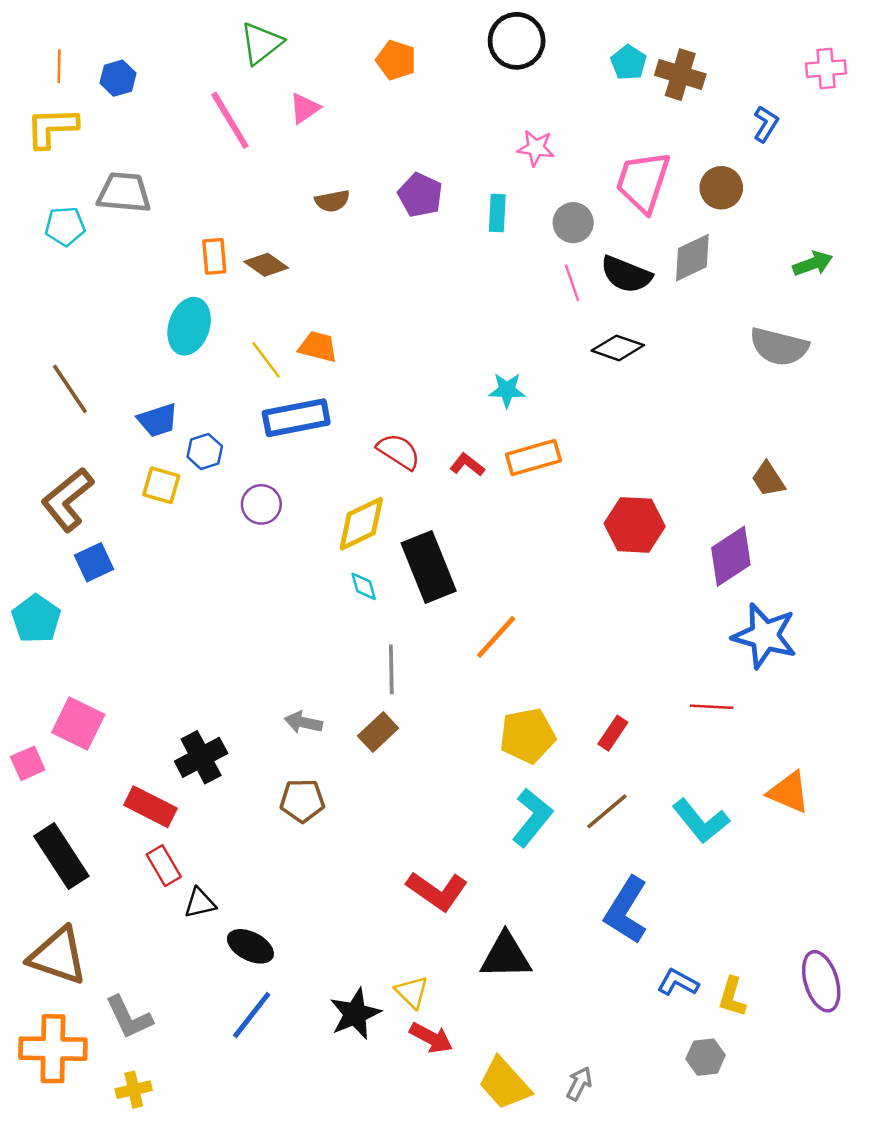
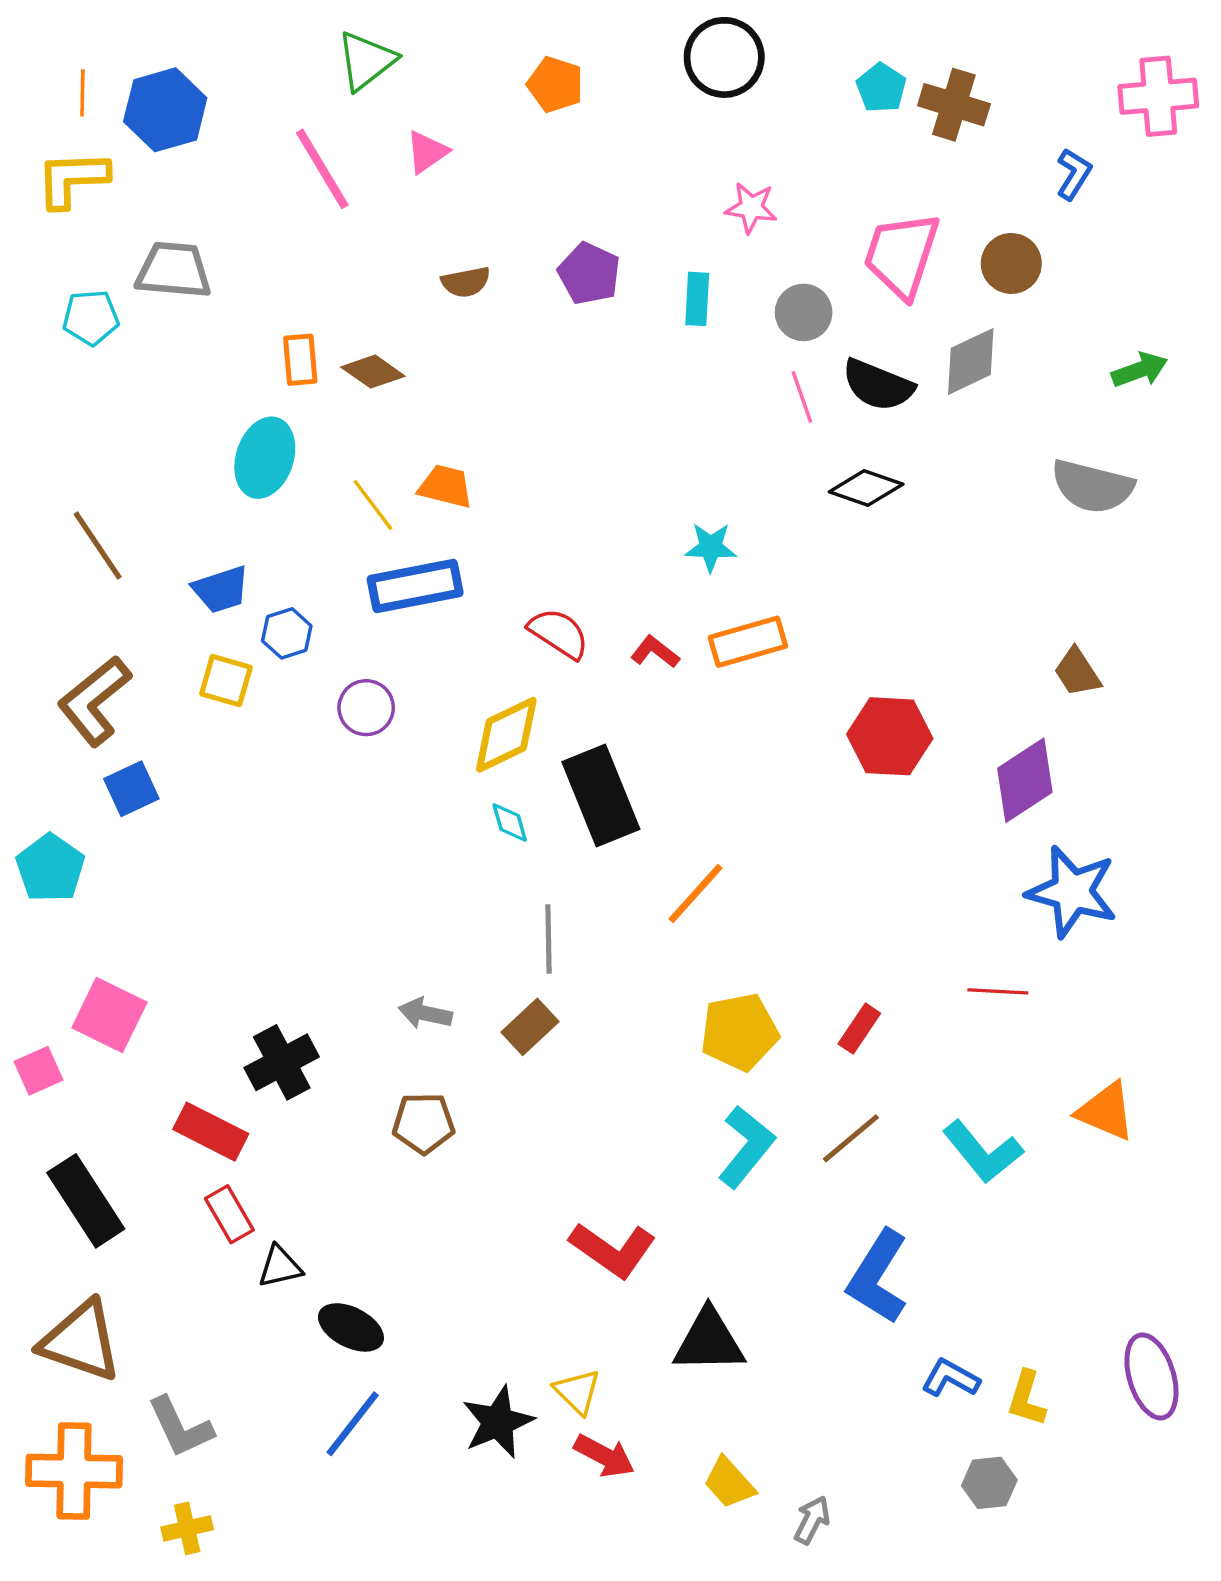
pink cross: (826, 69) -> (1158, 96), size x1.4
blue hexagon: (118, 78) -> (165, 110), size x1.6
yellow trapezoid: (505, 1084) -> (729, 1483), moved, size x0.7

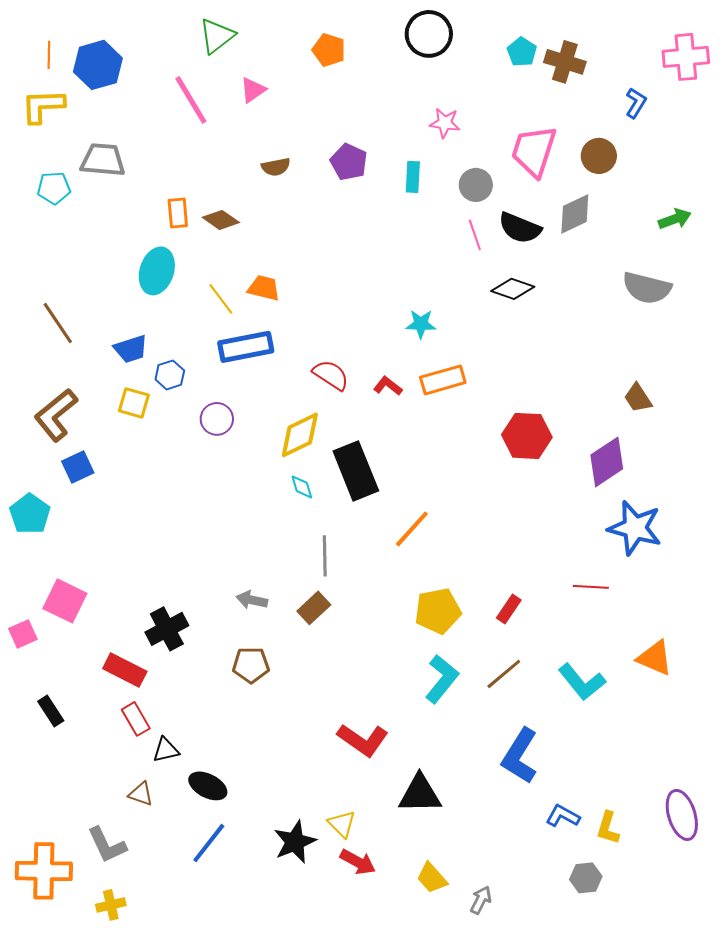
black rectangle: (86, 1201) -> (51, 711), size x0.6
brown triangle: (81, 1341) -> (141, 794), moved, size x0.5

